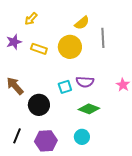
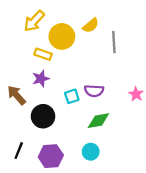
yellow arrow: (31, 19) -> (34, 21), size x1.5
purple star: (14, 42) -> (41, 79), moved
yellow circle: (70, 47) -> (62, 36), moved
green diamond: (89, 109) -> (98, 121), turned -30

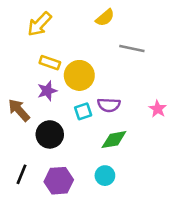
yellow semicircle: (91, 25) -> (105, 18), moved
yellow circle: (62, 36) -> (79, 75), moved
gray line: (114, 42) -> (132, 48), turned -75

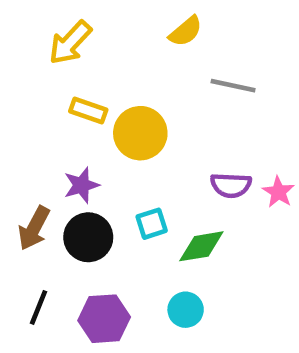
purple star: (47, 91) -> (81, 185), moved
purple semicircle: (109, 105) -> (231, 185), moved
brown arrow: (19, 110) -> (34, 228), moved, turned -110
cyan square: (83, 111) -> (152, 224), moved

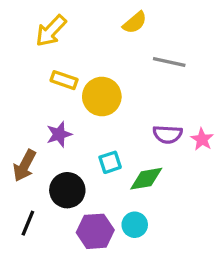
black circle: (88, 237) -> (67, 190), moved
purple hexagon: (104, 319) -> (95, 231), moved

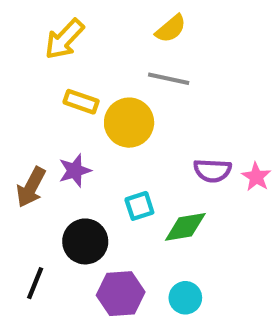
gray line: (169, 62) -> (169, 79), moved
brown arrow: (25, 166) -> (31, 187), moved
cyan circle: (135, 225) -> (185, 298), moved

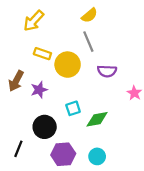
gray line: (169, 79) -> (88, 42), turned 55
purple semicircle: (212, 171) -> (107, 71), moved
brown arrow: (31, 187) -> (16, 81), moved

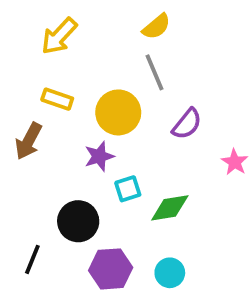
yellow rectangle: (42, 54) -> (57, 99), moved
purple semicircle: (107, 71) -> (187, 124), turned -54
purple star: (39, 90) -> (99, 156), moved

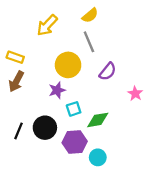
yellow arrow: (59, 36) -> (47, 25), moved
yellow rectangle: (57, 99) -> (15, 57), moved
black line: (32, 259) -> (18, 131), moved
purple hexagon: (111, 269) -> (75, 142), moved

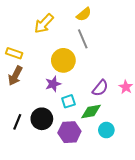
purple semicircle: (108, 72) -> (100, 88), moved
cyan circle: (98, 157) -> (106, 130), moved

